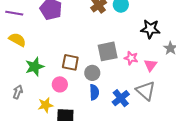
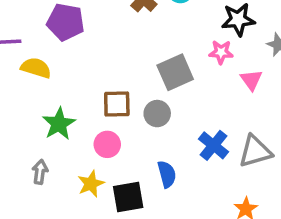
yellow semicircle: (17, 40) -> (36, 68), moved
pink star: (131, 58) -> (221, 52), moved
gray triangle: (146, 91) -> (255, 151), moved, turned -45
blue semicircle: (94, 92) -> (167, 174), moved

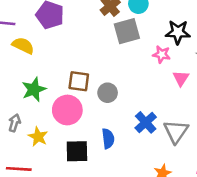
gray square: (175, 72) -> (127, 31), moved
pink circle: (107, 144) -> (67, 110), size x1.5
gray triangle: (255, 151) -> (176, 131), turned -48
yellow star: (91, 184) -> (38, 137), moved, turned -30

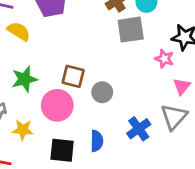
gray triangle: (176, 131) -> (174, 117), moved
yellow star: (38, 137) -> (23, 130), turned -30

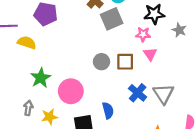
brown square: (73, 76) -> (125, 62), moved
pink triangle: (182, 86) -> (150, 54), moved
gray circle: (102, 92) -> (101, 62), moved
gray triangle: (174, 117) -> (163, 94), moved

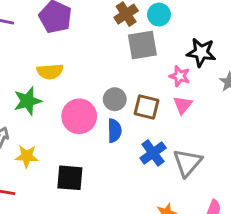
yellow semicircle: (27, 43) -> (50, 71), moved, turned 144
pink circle: (71, 91) -> (79, 116), moved
blue semicircle: (108, 110) -> (114, 131), moved

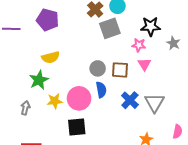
pink circle: (79, 116) -> (79, 98), moved
yellow star: (27, 156) -> (55, 101), moved

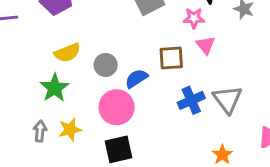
gray circle: (98, 68) -> (106, 65), moved
blue semicircle: (101, 90) -> (136, 78), moved, turned -105
blue cross: (130, 100) -> (191, 100), turned 30
yellow star: (55, 101) -> (70, 130), moved

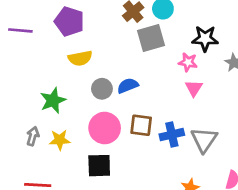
yellow semicircle: (67, 53) -> (80, 58), moved
brown square: (171, 58) -> (141, 125), moved
blue semicircle: (136, 78) -> (128, 86), moved

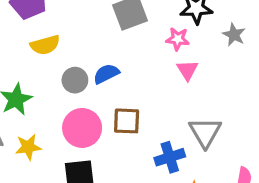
blue cross: (172, 135) -> (170, 157), moved

